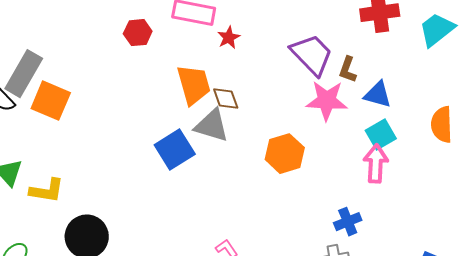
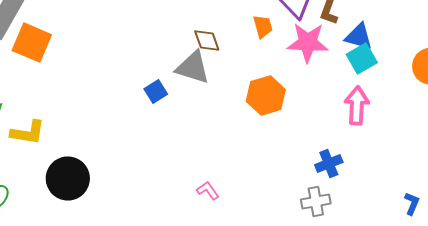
orange trapezoid: (194, 85) -> (263, 27), moved, size x0.6
cyan square: (381, 135) -> (362, 59), moved
blue square: (175, 150) -> (156, 92), size x0.6

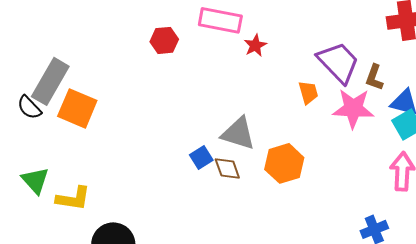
brown diamond: (207, 41) -> (227, 168), moved
orange hexagon: (266, 96) -> (284, 163), moved

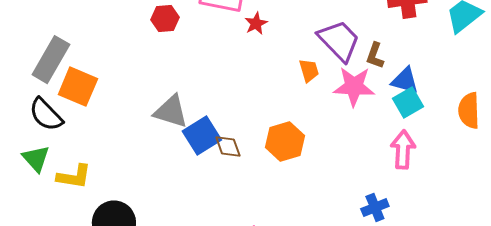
black semicircle: (29, 107) -> (46, 115), moved, size x1.4
gray triangle: (238, 133) -> (171, 112), moved
blue square: (201, 157) -> (202, 136), size x1.6

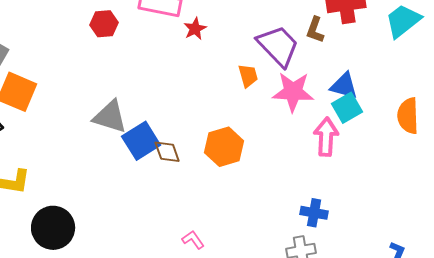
brown L-shape: (375, 56) -> (315, 30), moved
pink arrow: (403, 150) -> (326, 137), moved
blue cross: (375, 208) -> (314, 213), turned 32

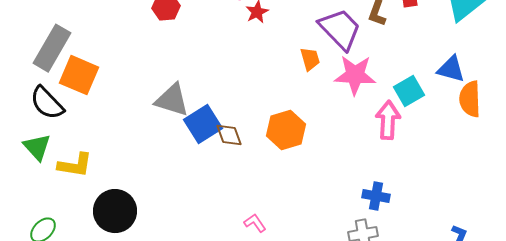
blue triangle: (344, 86) -> (451, 69), moved

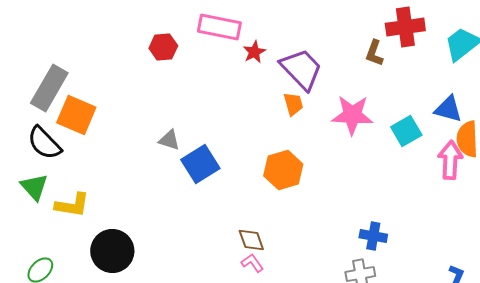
purple trapezoid: (340, 29) -> (301, 69), moved
orange trapezoid: (310, 59) -> (293, 104), moved
gray triangle: (172, 100) -> (169, 140), size x0.6
pink arrow: (388, 120) -> (450, 160), moved
brown diamond: (229, 135) -> (251, 240), moved

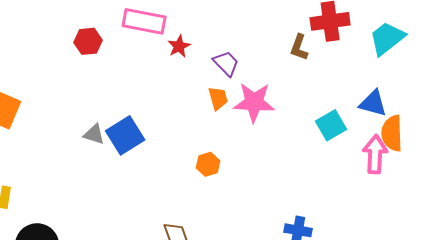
purple trapezoid: (301, 69) -> (226, 63), size x0.6
pink star: (352, 115) -> (254, 102), moved
blue square: (200, 164) -> (125, 135), moved
orange hexagon: (283, 170) -> (208, 164), size x0.6

